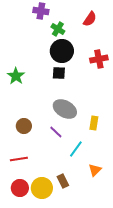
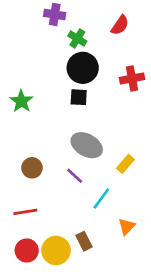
yellow rectangle: (94, 123) -> (125, 164), turned 32

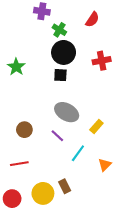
green star: (21, 101) -> (16, 67), moved
orange triangle: (127, 226) -> (105, 165), moved
red circle: (27, 250) -> (12, 199), moved

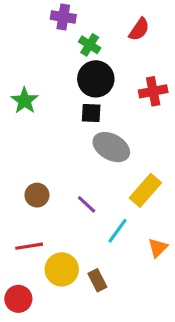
gray ellipse: (67, 112) -> (111, 147), moved
yellow rectangle: (96, 127) -> (145, 190), size x1.5
yellow circle: (43, 193) -> (62, 269), moved

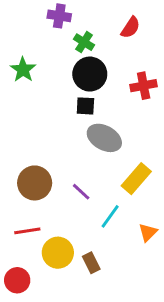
green star: (25, 101) -> (23, 70), moved
brown circle: (37, 195) -> (35, 183), size x1.5

